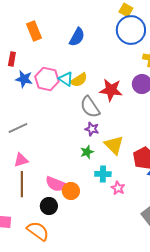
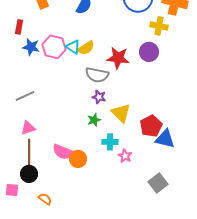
gray semicircle: (90, 107) -> (97, 75), turned -45
black circle: (49, 206) -> (29, 174), moved
orange semicircle: (38, 231) -> (45, 199), size x0.6

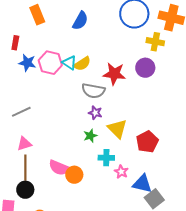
blue triangle: (165, 139) -> (142, 184), moved

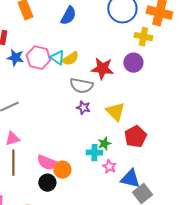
yellow triangle: (117, 129) -> (115, 112), moved
green star: (90, 136) -> (104, 144), moved
black circle: (25, 190) -> (47, 183), moved

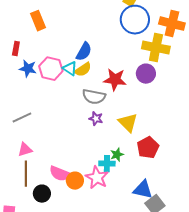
blue semicircle: (68, 16) -> (84, 52), moved
yellow cross: (143, 37) -> (156, 48), size x1.5
pink star: (109, 167) -> (97, 178), moved, size x1.6
black circle: (47, 183) -> (42, 194), moved

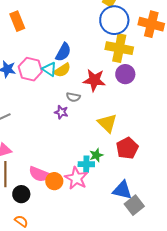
yellow cross: (156, 48) -> (119, 48), moved
gray semicircle: (94, 97) -> (73, 97), size x0.6
purple star: (96, 119) -> (61, 112), moved

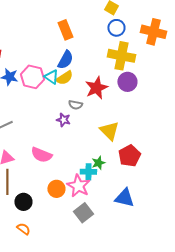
blue circle: (114, 20) -> (116, 28), size x0.6
orange rectangle: (17, 21) -> (65, 30), moved
red star: (94, 80) -> (96, 88), turned -30
pink semicircle: (39, 174) -> (41, 155), moved
gray square: (134, 205) -> (83, 213), moved

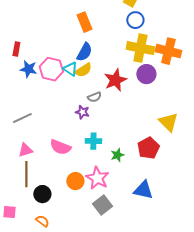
orange cross: (153, 32) -> (168, 51), moved
gray semicircle: (75, 105) -> (94, 97), turned -32
yellow triangle: (109, 131) -> (168, 122), moved
cyan cross: (88, 172) -> (93, 141), moved

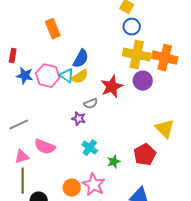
orange rectangle: (84, 22) -> (53, 29), moved
cyan cross: (93, 141) -> (90, 148), turned 35
pink semicircle: (60, 147) -> (45, 147), moved

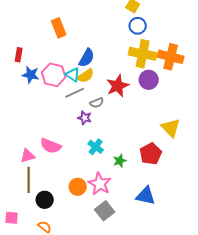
gray line: (19, 125) -> (75, 93), moved

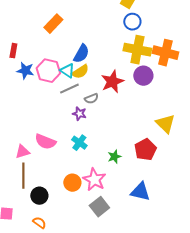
orange rectangle: (59, 28) -> (53, 24), turned 66
cyan cross: (96, 147) -> (79, 143), moved

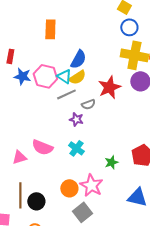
orange rectangle: (53, 24) -> (50, 29), turned -42
brown line: (23, 176) -> (20, 195), moved
gray square: (99, 207) -> (82, 212), moved

